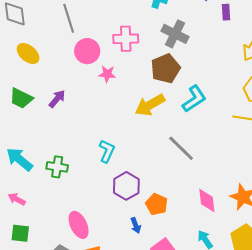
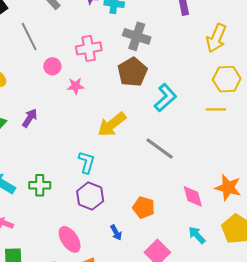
pink circle: (87, 51) -> (52, 66), size x0.7
yellow arrow: (150, 105) -> (112, 124), moved
purple hexagon: (126, 186) -> (90, 196), moved
blue arrow: (136, 225) -> (116, 233), moved

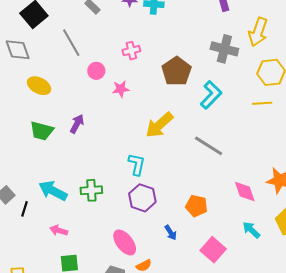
gray cross: (137, 36) -> (224, 49), moved
pink cross: (89, 48) -> (131, 51), size x0.7

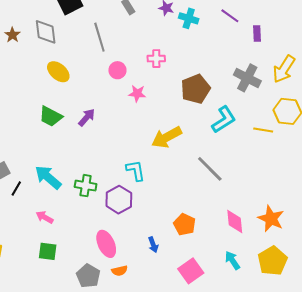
yellow line: (262, 103) -> (263, 130), moved
cyan L-shape: (137, 164) -> (136, 170), turned -35
purple hexagon: (142, 198) -> (119, 200), moved

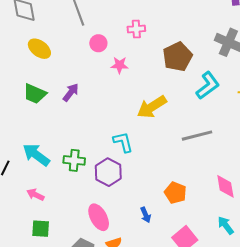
gray line: (210, 169) -> (197, 136), turned -56

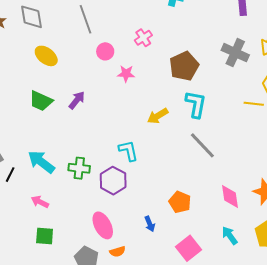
pink cross: (136, 29) -> (143, 38), turned -30
cyan L-shape: (208, 85) -> (196, 104), moved, turned -44
yellow arrow: (152, 107) -> (158, 116), size x0.7
gray line: (197, 136) -> (202, 145), turned 60

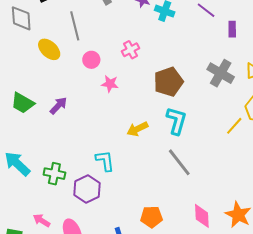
yellow ellipse: (46, 56) -> (49, 49), moved
yellow line: (254, 104) -> (234, 126), turned -60
pink arrow: (40, 202) -> (42, 220), moved
orange pentagon: (180, 202) -> (152, 217), turned -30

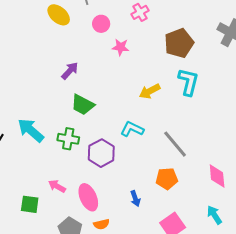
green trapezoid: (23, 103) -> (83, 105), moved
cyan L-shape: (105, 161) -> (132, 129), moved, turned -55
gray line: (179, 162) -> (175, 144), moved

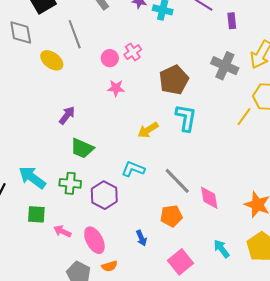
pink circle: (101, 24) -> (110, 58), moved
pink diamond: (217, 176) -> (209, 198), moved
green square: (30, 204) -> (36, 214), moved

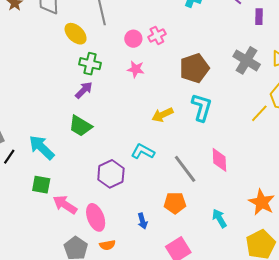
green trapezoid: (82, 148) -> (80, 126), moved
green cross: (70, 183) -> (90, 64), moved
pink diamond: (209, 198) -> (219, 160), moved
pink arrow: (62, 231) -> (65, 205), size x1.4
cyan arrow: (221, 249) -> (219, 218), moved

